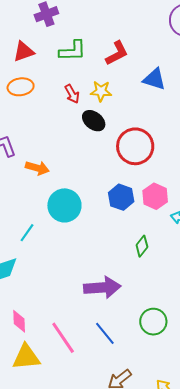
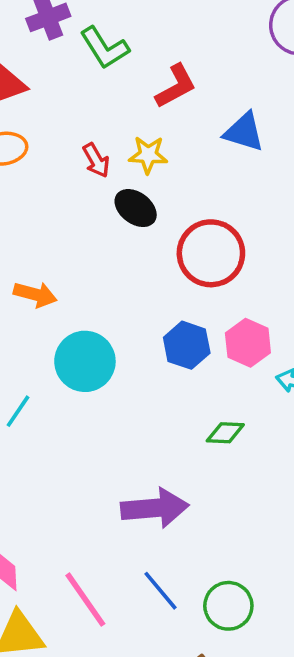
green L-shape: (73, 51) -> (105, 48), moved, turned 60
green diamond: (142, 246) -> (225, 433), turned 55
green circle: (153, 322) -> (228, 606), moved

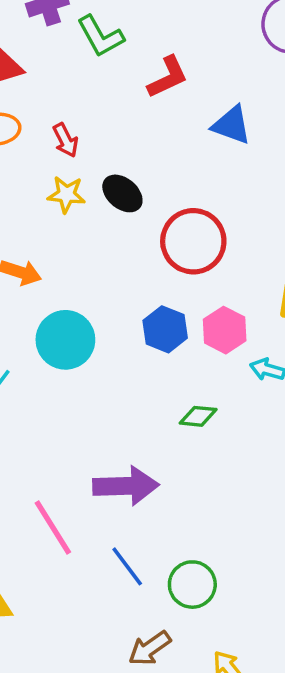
yellow star: (148, 155) -> (66, 194), moved
red arrow: (96, 160) -> (65, 140), moved
pink line: (85, 600) -> (53, 527), moved

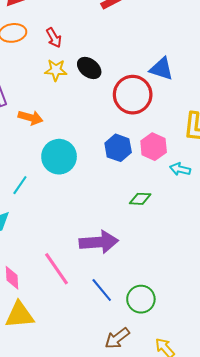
blue triangle: (232, 125) -> (161, 69), moved

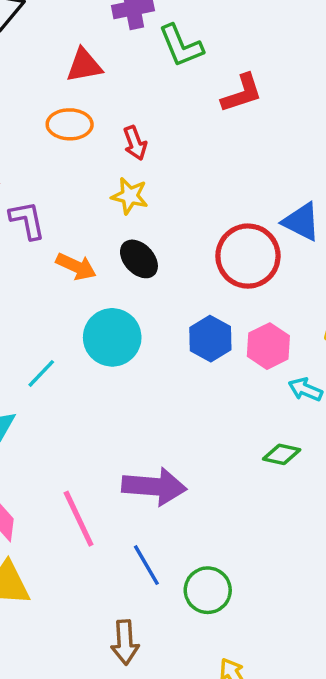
black ellipse: (89, 68) -> (139, 259), moved
green diamond: (140, 199) -> (282, 454), moved
brown arrow: (117, 338) -> (125, 642), moved, turned -65

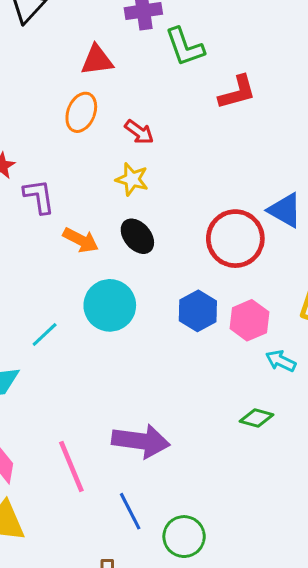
orange ellipse: (70, 124) -> (81, 112), turned -72
red arrow: (135, 143) -> (139, 132), turned -36

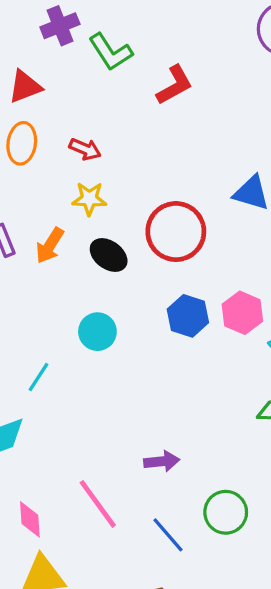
red circle: (235, 239) -> (176, 232), moved
orange arrow: (81, 240) -> (50, 246), moved, turned 108
cyan circle: (110, 305) -> (97, 332), size x0.7
purple arrow: (141, 441) -> (162, 461), size x0.6
green circle: (184, 537) -> (226, 512), moved

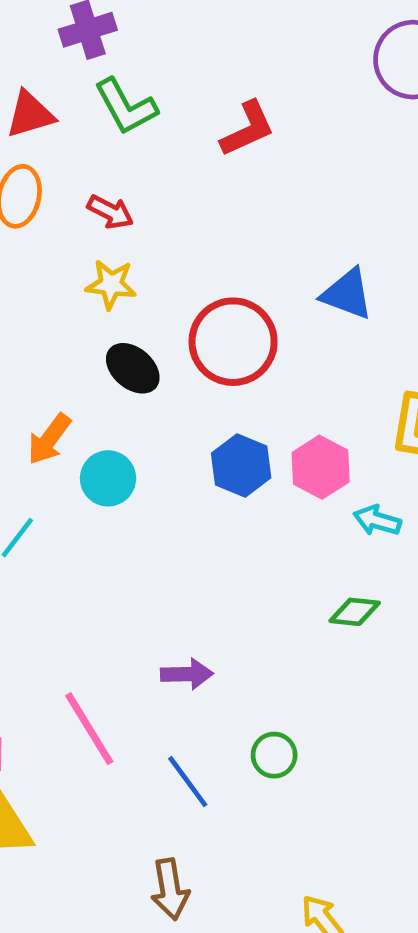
green L-shape: (111, 52) -> (126, 107), moved
orange arrow: (50, 246) -> (49, 439), moved
green circle: (226, 512) -> (274, 755), size x0.7

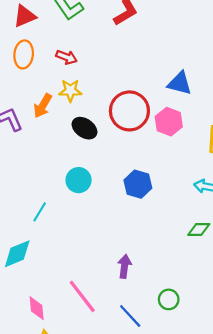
orange arrow: (49, 439) -> (43, 106), moved
blue hexagon: (241, 466) -> (138, 184), moved
pink hexagon: (321, 467) -> (169, 122), moved
purple arrow: (187, 674) -> (124, 266), turned -75

